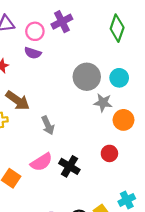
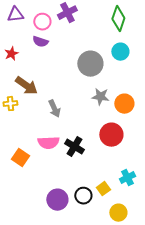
cyan circle: (119, 78) -> (120, 52), moved
gray star: (103, 103) -> (100, 97), moved
red circle: (109, 153) -> (111, 135), size x1.5
pink semicircle: (41, 162) -> (48, 143), turned 30

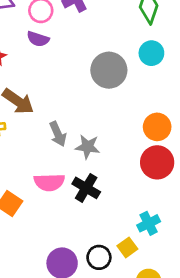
gray star: (100, 97) -> (88, 147), moved
red circle: (111, 135) -> (157, 162), moved
cyan cross: (127, 178) -> (149, 223), moved

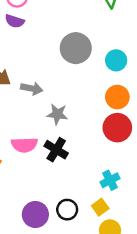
cyan circle: (151, 53) -> (116, 60), moved
gray arrow: (58, 134) -> (32, 88), moved, turned -55
yellow square: (127, 247) -> (100, 207), moved

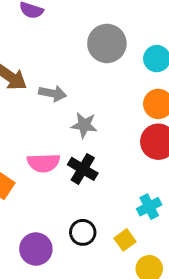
yellow square: (100, 207) -> (125, 240), moved
black circle: (67, 210) -> (83, 232), moved
purple circle: (35, 215) -> (36, 249), moved

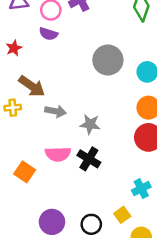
gray arrow: (53, 93) -> (56, 111), moved
black circle: (83, 232) -> (91, 224), moved

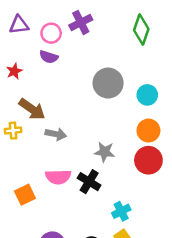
gray star: (90, 124) -> (105, 152), moved
orange square: (25, 172) -> (25, 195), turned 30
cyan cross: (141, 189) -> (121, 211), moved

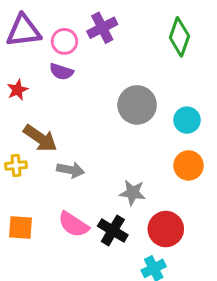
purple triangle: (19, 25) -> (24, 31), size x1.4
red circle: (148, 160) -> (166, 229), moved
pink semicircle: (58, 177) -> (74, 224), turned 35
orange square: (25, 195) -> (21, 228), moved, turned 30

